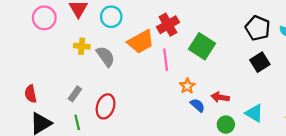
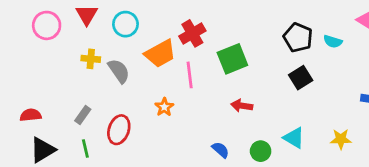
green square: (202, 46) -> (232, 59), turned 35
orange star: (187, 86) -> (164, 107), moved
red semicircle: (31, 94) -> (31, 115), turned 96
red arrow: (220, 97) -> (242, 106), moved
blue semicircle: (197, 105) -> (220, 150), moved

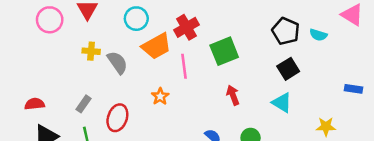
cyan circle: (126, 24) -> (136, 19), moved
red arrow: (242, 106) -> (233, 95), turned 60
cyan triangle: (294, 138) -> (282, 103), moved

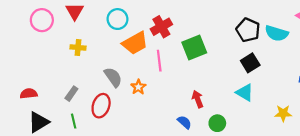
cyan semicircle: (318, 35) -> (277, 33), size x1.5
gray semicircle: (117, 63) -> (113, 77), moved
red arrow: (233, 95) -> (198, 99), moved

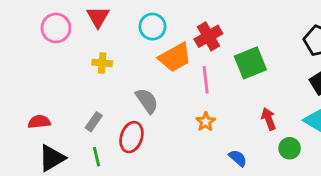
orange star: (138, 87) -> (206, 122), moved
red arrow: (198, 99) -> (269, 119), moved
green circle: (217, 123) -> (290, 148), moved

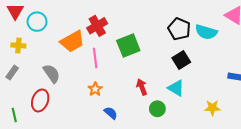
cyan circle: (152, 27) -> (37, 22), moved
gray rectangle: (94, 122) -> (12, 72), moved
blue semicircle: (238, 158) -> (111, 113), moved

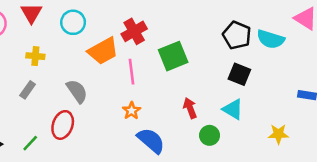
cyan circle: (37, 22) -> (73, 22), moved
black square: (181, 60) -> (239, 74), turned -36
blue semicircle: (111, 113) -> (151, 141), size x1.6
green line: (14, 115) -> (30, 143), turned 56

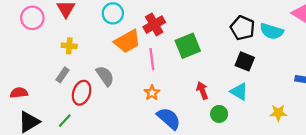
cyan circle: (73, 22) -> (113, 13), moved
red ellipse: (63, 125) -> (82, 93), moved

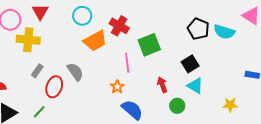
red cross: (154, 25) -> (119, 26), turned -30
yellow cross: (69, 46) -> (28, 40), moved, size x1.6
pink line: (152, 59) -> (127, 63), moved
black square: (245, 61) -> (190, 64), moved, turned 36

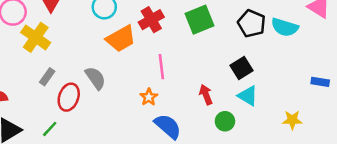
red cross: (119, 26) -> (151, 20), turned 30
yellow cross: (28, 40) -> (36, 37), turned 30
green square: (149, 45) -> (200, 20), moved

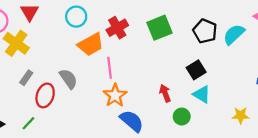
cyan semicircle: (285, 27) -> (234, 34), turned 120
pink line: (161, 67) -> (110, 68), moved
orange star: (149, 97) -> (115, 95), size x1.5

